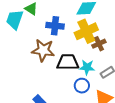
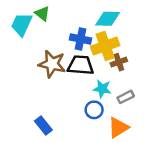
blue cross: (55, 26) -> (80, 39), moved
black trapezoid: (68, 62) -> (81, 65), moved

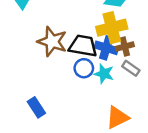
blue cross: (80, 39) -> (106, 48), moved
gray rectangle: (126, 97) -> (131, 68), moved, turned 56
blue circle: (94, 110) -> (84, 68), moved

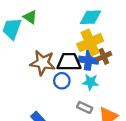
blue circle: (84, 68) -> (62, 81), moved
gray rectangle: (131, 68) -> (85, 107), moved

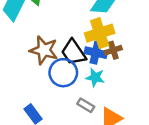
black trapezoid: (69, 62) -> (73, 52), turned -130
blue circle: (62, 81) -> (63, 73), size x1.5

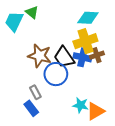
cyan star: (95, 77) -> (81, 105), moved
gray rectangle: (86, 105) -> (35, 92), moved, turned 32

